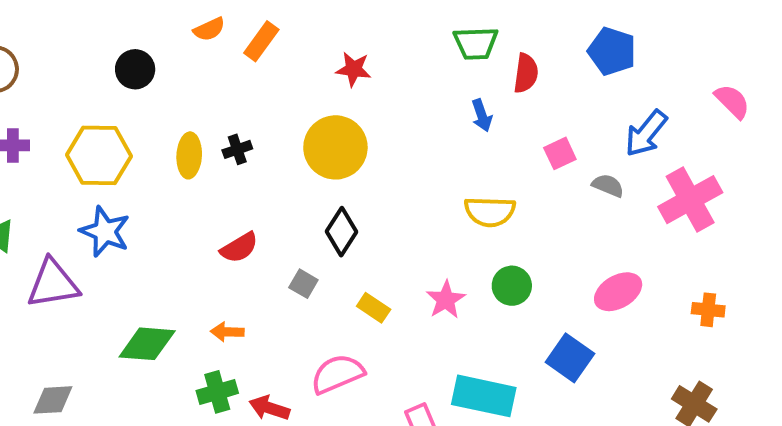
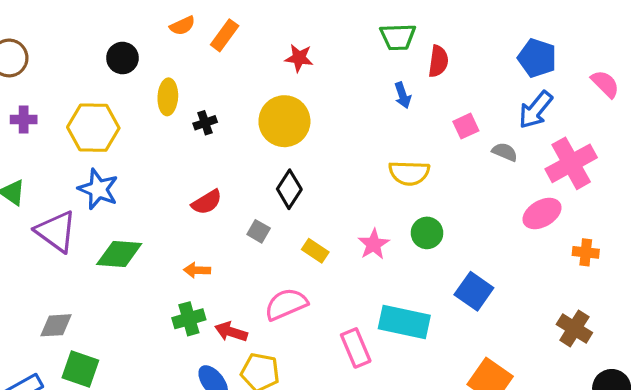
blue pentagon: (612, 51) -> (537, 58), moved
yellow ellipse: (189, 155) -> (168, 97), moved
purple triangle: (53, 284) -> (56, 231), turned 45
pink ellipse: (618, 292) -> (542, 213), moved
green diamond: (147, 344) -> (119, 254), moved

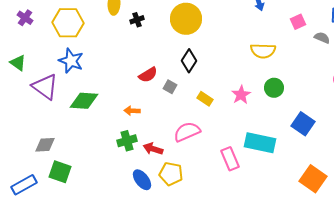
purple cross: (24, 120) -> (25, 18), turned 35
red semicircle: (207, 202) -> (148, 75), moved

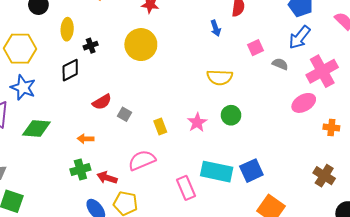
black diamond: (189, 61) -> (70, 70), moved, turned 30
yellow rectangle: (205, 99) -> (160, 126), turned 35
blue square: (303, 124) -> (251, 171), moved, turned 30

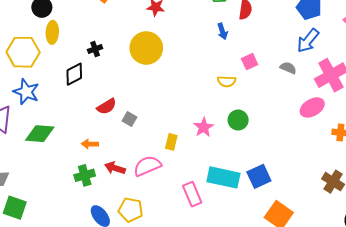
yellow ellipse: (67, 29) -> (52, 32), moved
pink square: (256, 48) -> (250, 62), moved
yellow semicircle: (220, 77) -> (227, 81), size x0.7
yellow rectangle: (160, 126) -> (171, 142), moved, turned 35
red arrow: (107, 178) -> (115, 168), moved

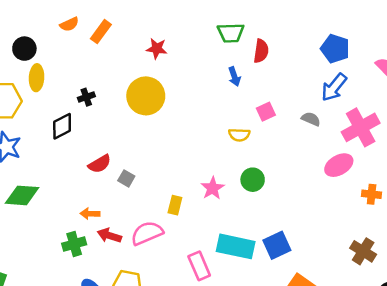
orange arrow: (90, 144) -> (90, 214), moved

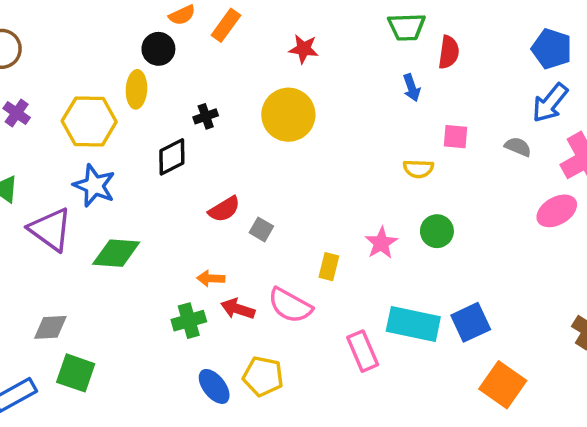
black circle: (24, 49) -> (158, 49), moved
pink square: (266, 112) -> (455, 137), turned 30
pink semicircle: (147, 233) -> (290, 305), turned -128

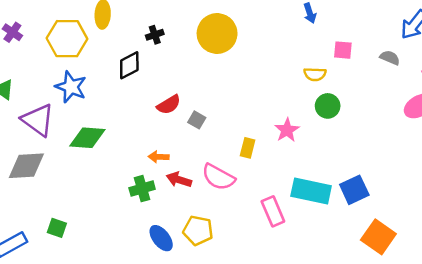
green circle: (437, 231) -> (328, 106), moved
gray diamond: (50, 327) -> (26, 166), moved, size x1.4
green square: (76, 373) -> (57, 228), size x0.7

